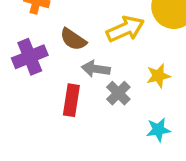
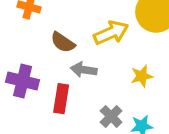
purple cross: (30, 57) -> (23, 81), moved, turned 36
gray cross: (118, 93) -> (111, 116), moved

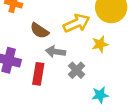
yellow star: (142, 76) -> (100, 44), moved
gray cross: (111, 116) -> (77, 70), moved

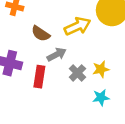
yellow star: (100, 44) -> (101, 69), moved
gray arrow: (56, 52) -> (57, 54), turned 144

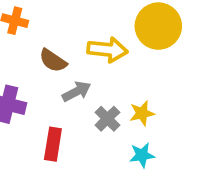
yellow arrow: (77, 26) -> (107, 50), turned 30
red rectangle: (39, 77) -> (53, 144), moved

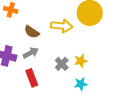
gray arrow: (77, 91) -> (31, 53), moved
red rectangle: (53, 144) -> (32, 78), turned -30

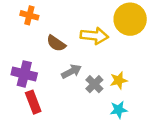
gray arrow: (31, 53) -> (71, 71), moved
red rectangle: (32, 78) -> (33, 102), moved

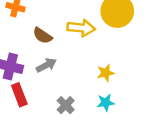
gray arrow: (71, 71) -> (46, 65), moved
gray cross: (94, 84) -> (66, 105), moved

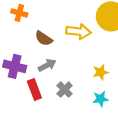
red rectangle: (19, 95) -> (34, 90), moved
gray cross: (66, 105) -> (65, 90), moved

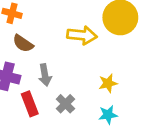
brown semicircle: (44, 38) -> (23, 43), moved
gray arrow: (47, 65) -> (45, 75), turned 108

